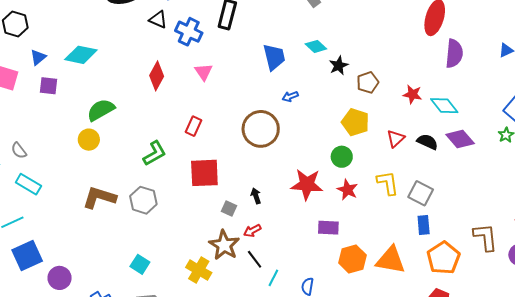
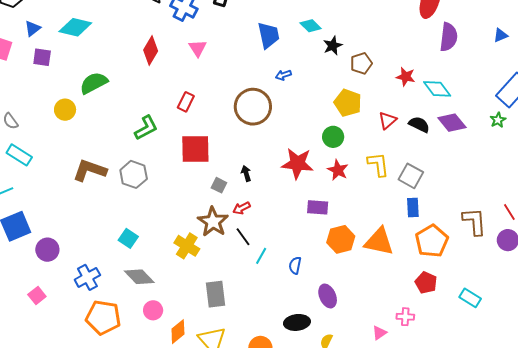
yellow circle: (89, 140) -> (65, 110), moved

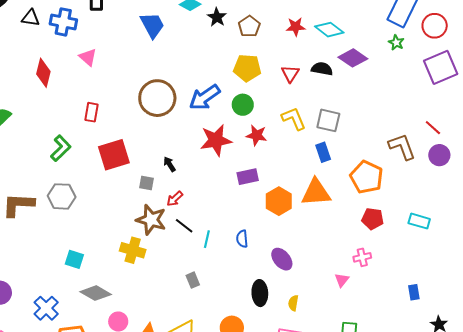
blue arrow: (283, 75) -> (205, 97), moved, size x2.0
blue rectangle: (413, 208) -> (323, 152), moved
gray rectangle: (215, 294) -> (193, 280), moved, size x0.6
black ellipse: (297, 322) -> (260, 293), turned -70

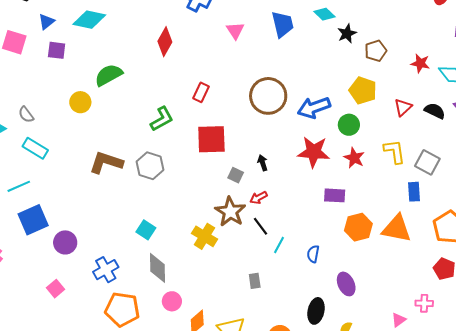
pink triangle: (88, 57) -> (235, 31), moved
gray diamond: (96, 293) -> (158, 268), turned 44

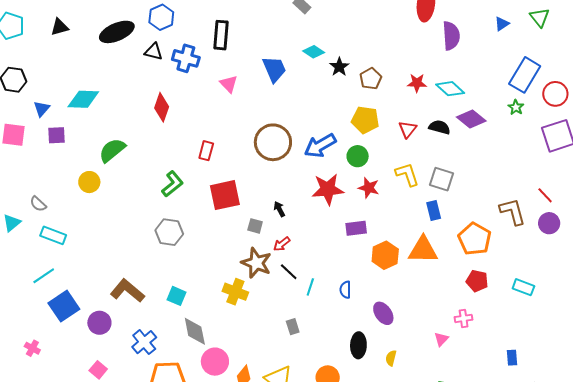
brown L-shape: (106, 162) -> (127, 291), moved, turned 32
pink circle: (172, 301) -> (215, 362), size x1.4

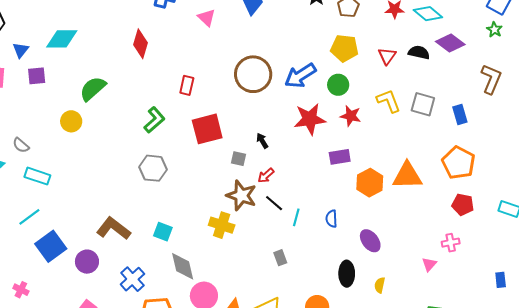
blue rectangle: (434, 210) -> (460, 115), moved
brown L-shape: (513, 212) -> (491, 79), moved, turned 40

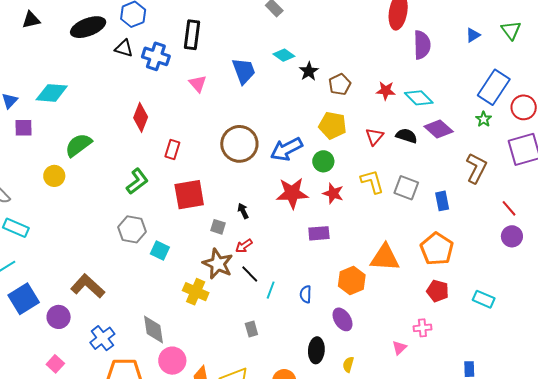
red diamond: (140, 44) -> (141, 117), moved
orange hexagon: (370, 183) -> (352, 280), moved
cyan square: (163, 232) -> (160, 250), moved

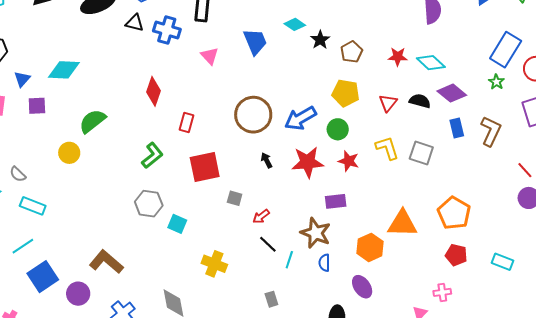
blue rectangle: (442, 201) -> (457, 128), moved
black arrow: (243, 211) -> (267, 160), moved
brown star: (218, 264) -> (316, 233), moved

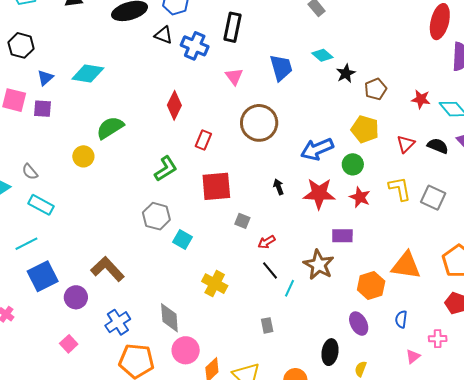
purple square: (37, 106) -> (43, 109), moved
brown circle: (253, 115) -> (259, 123), moved
blue semicircle: (324, 263) -> (401, 319), moved

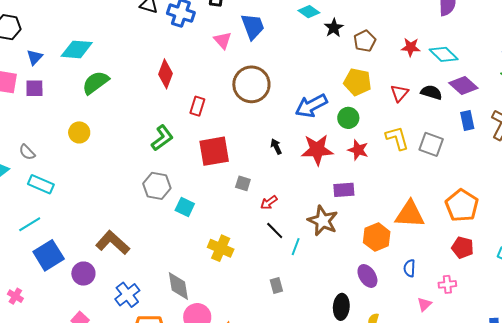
blue trapezoid: (281, 68) -> (253, 26), moved
green semicircle: (110, 128) -> (95, 83), moved

